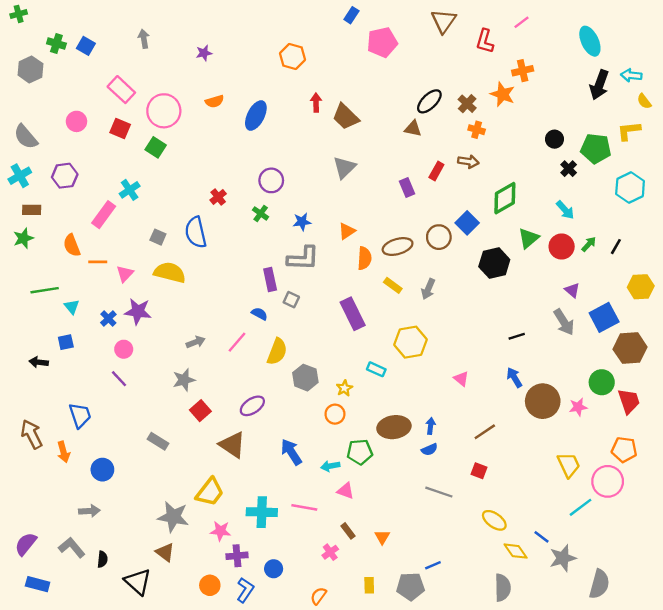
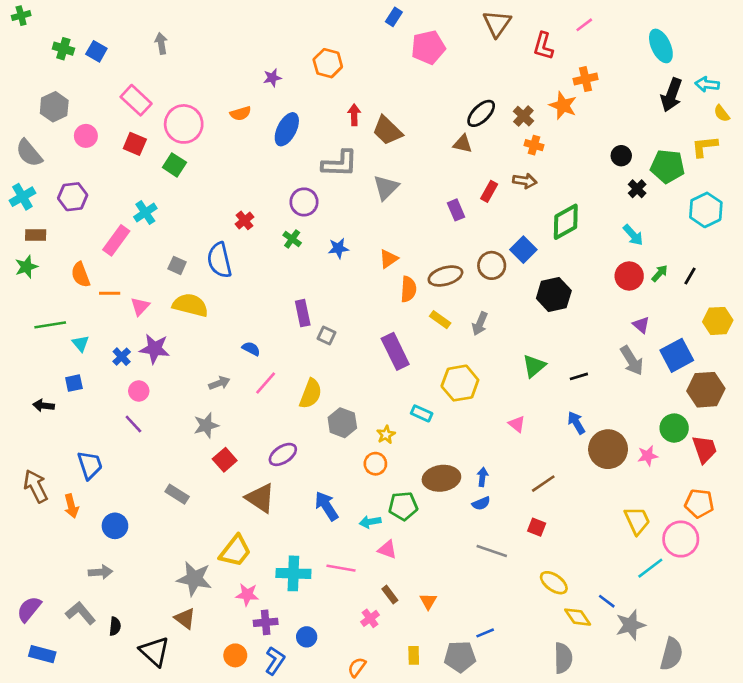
purple star: (204, 53) -> (272, 78), moved
gray hexagon: (30, 69) -> (54, 107), moved
green triangle: (529, 238) -> (534, 366), moved
gray L-shape: (303, 258) -> (340, 164), moved
blue semicircle: (259, 314) -> (251, 349), moved

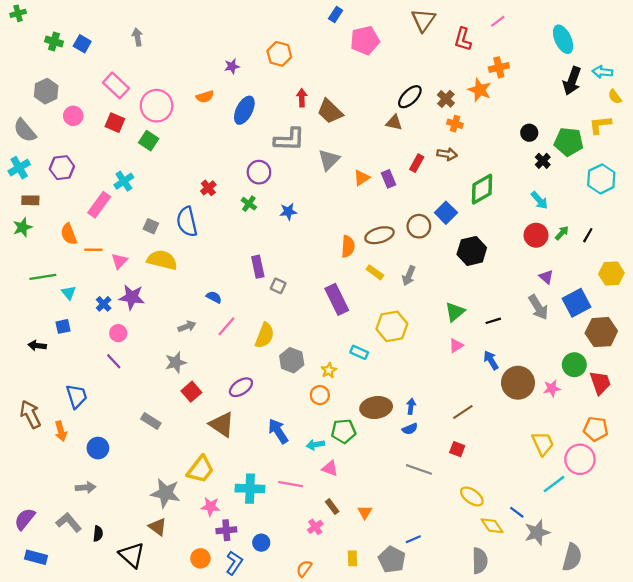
orange triangle: (389, 259) -> (361, 178), moved
pink triangle: (517, 424) -> (456, 346), moved, turned 49
gray pentagon: (460, 657) -> (392, 560), turned 30

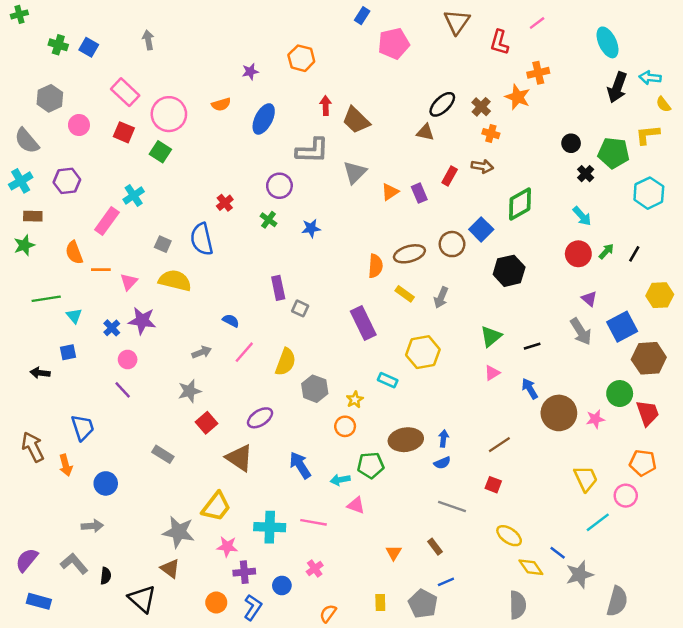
pink circle: (580, 459) -> (626, 496), size x0.7
brown rectangle: (332, 507) -> (435, 547), moved
pink cross: (315, 527) -> (315, 568), moved

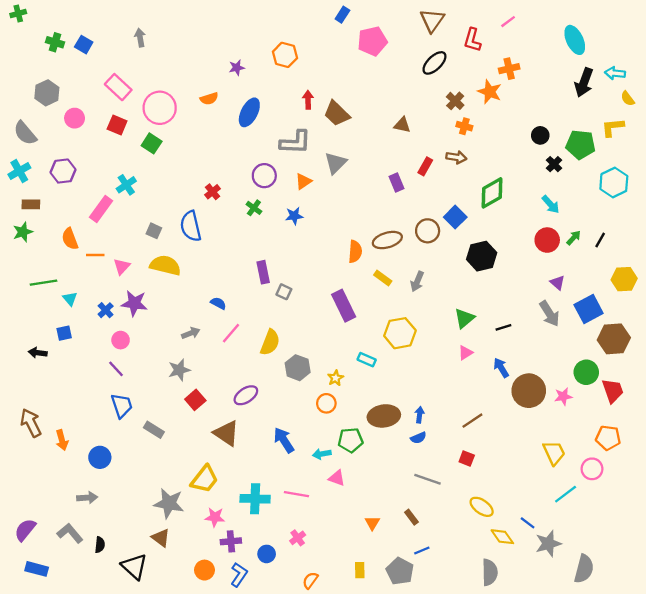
black ellipse: (442, 104) -> (434, 63), moved
orange triangle: (390, 192) -> (303, 181), moved
blue trapezoid: (83, 428) -> (122, 406), moved

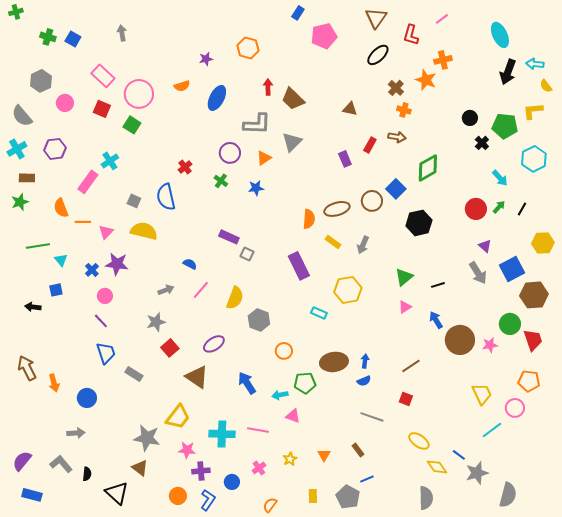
cyan arrow: (551, 204) -> (500, 178), moved
purple rectangle: (263, 272) -> (229, 237), turned -54
yellow star: (336, 378) -> (290, 459), moved

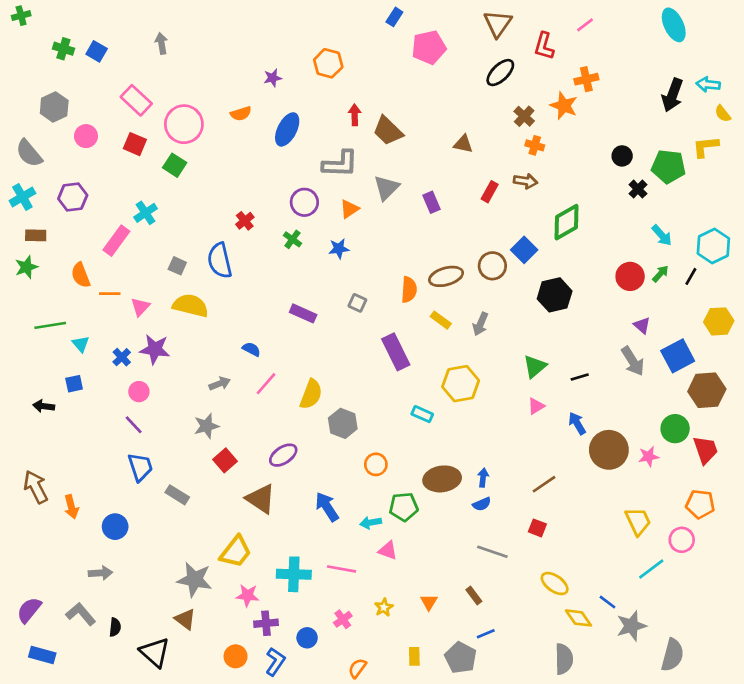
cyan ellipse: (500, 35) -> (674, 25), moved
purple rectangle: (345, 159) -> (431, 202), moved
cyan hexagon: (534, 159) -> (713, 246), moved
gray square: (247, 254) -> (357, 303), moved

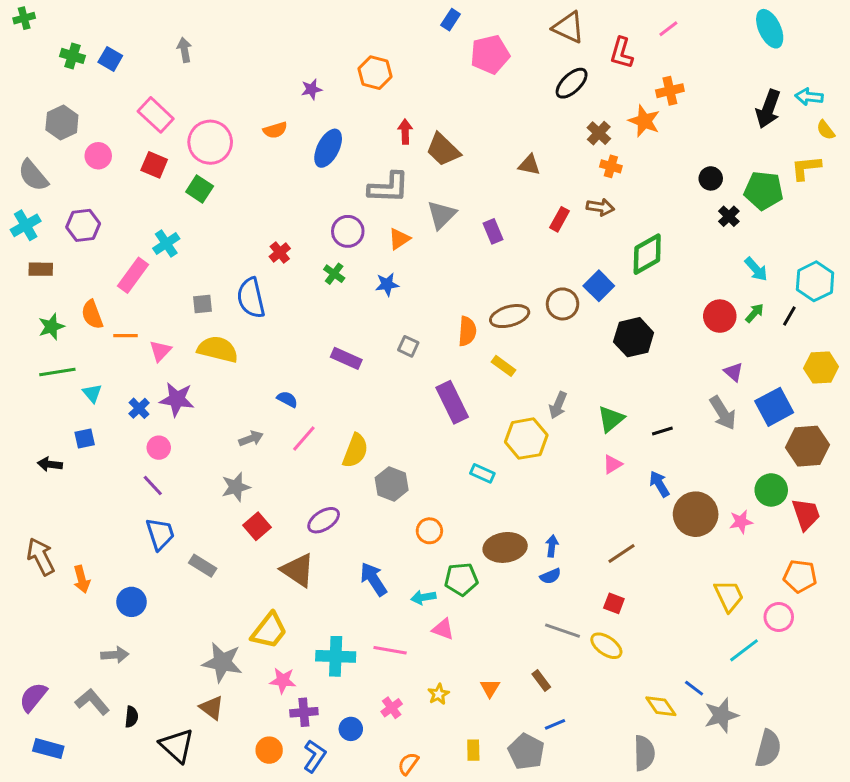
brown triangle: (498, 24) -> (569, 27), turned -40
gray square: (177, 266) -> (203, 304), turned -30
green star: (26, 267) -> (51, 327), moved
gray arrow: (480, 324) -> (558, 405), moved
yellow ellipse: (555, 584) -> (606, 646), moved

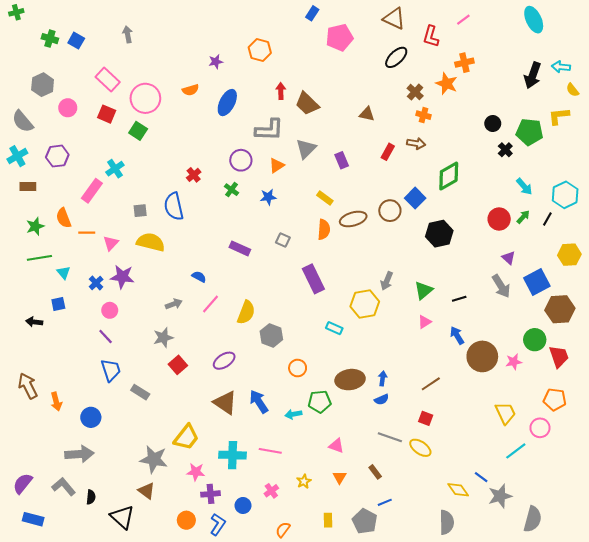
yellow rectangle: (504, 366) -> (325, 198), moved
brown triangle: (298, 570) -> (225, 403), moved
pink triangle: (443, 629) -> (336, 446), moved
gray arrow: (115, 655) -> (79, 454), size x1.5

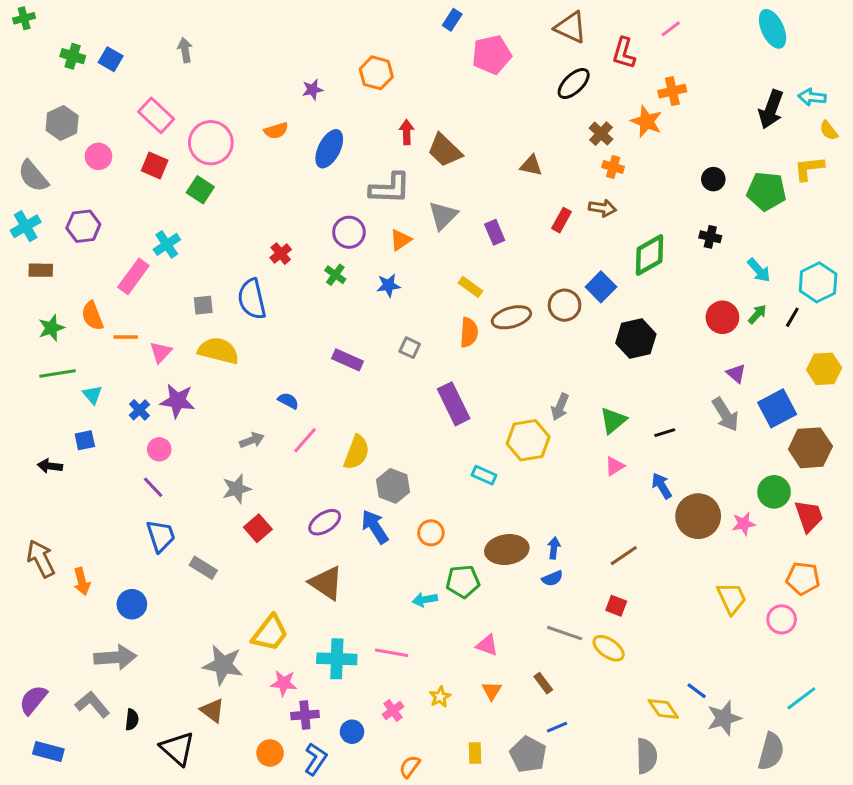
black cross: (505, 150) -> (710, 237), moved, turned -32
blue arrow: (259, 402) -> (375, 527), moved
cyan line: (516, 451) -> (801, 698), moved

